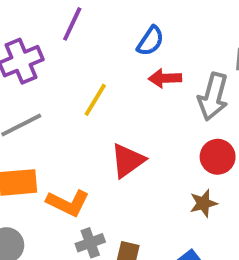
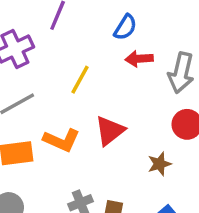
orange L-shape: (68, 203) -> (61, 140), moved
brown star: (203, 203) -> (159, 164), moved

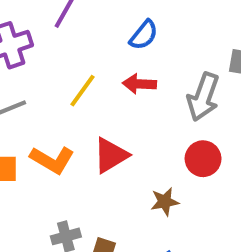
red arrow: (139, 59) -> (139, 84), moved

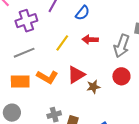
blue semicircle: (144, 35) -> (83, 13), moved
brown star: (165, 202) -> (93, 87), moved

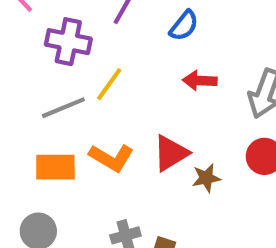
purple cross: (26, 21) -> (68, 42), turned 30
yellow line: (62, 43) -> (109, 84), moved

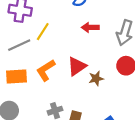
orange L-shape: (111, 158) -> (46, 70), turned 120

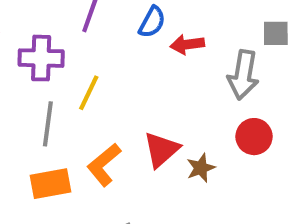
red arrow: (90, 27) -> (187, 44), moved
gray line: (19, 45) -> (48, 124), turned -50

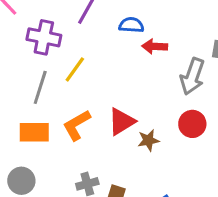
blue semicircle: (152, 22) -> (131, 25), turned -125

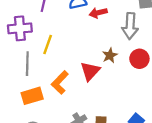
brown star: (148, 140) -> (110, 55), moved

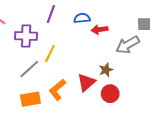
gray arrow: (130, 26) -> (128, 45), turned 50
red circle: (139, 59) -> (110, 94), moved
gray line: (27, 64) -> (29, 69), turned 40

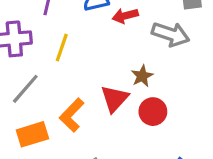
gray arrow: (128, 45) -> (171, 34), turned -125
yellow line: (50, 53) -> (62, 48), moved

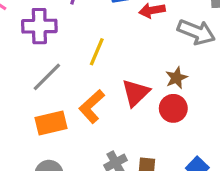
yellow line: (62, 48) -> (97, 52), moved
brown star: (142, 76) -> (176, 78), moved

